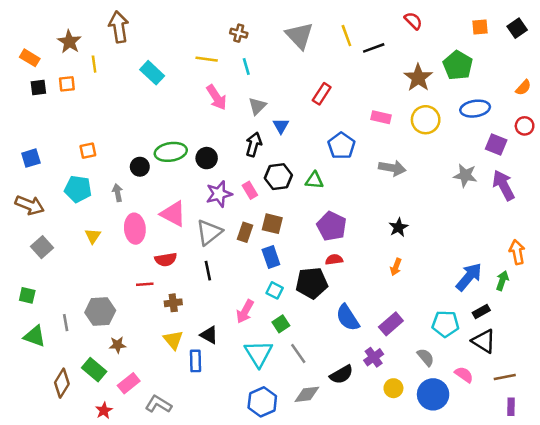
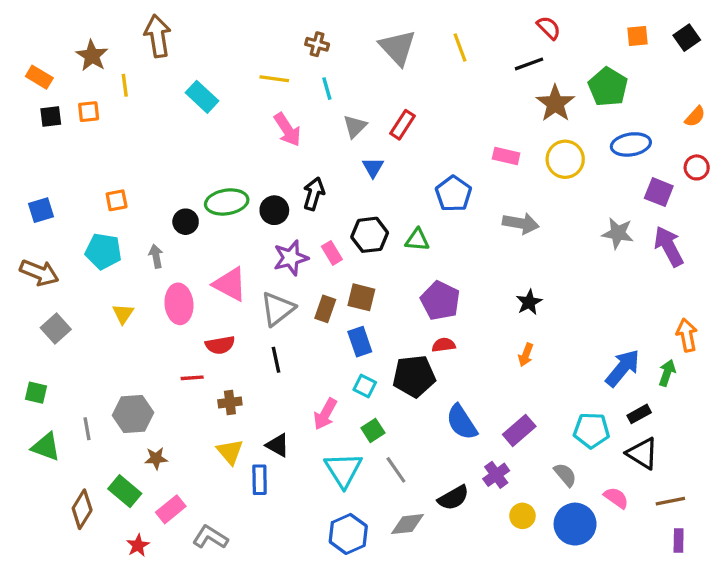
black line: (374, 48) -> (529, 64), moved
red rectangle: (322, 94) -> (402, 125), moved
gray triangle: (257, 106) -> (355, 126), moved
black arrow: (254, 144) -> (314, 194), moved

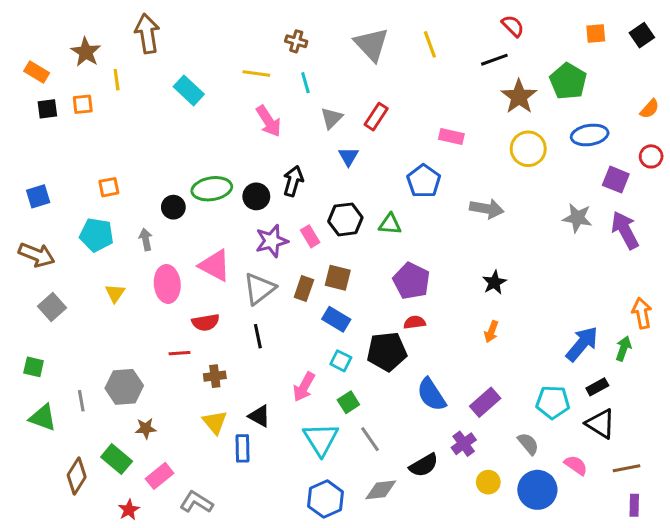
pink rectangle: (506, 156) -> (451, 137), moved
blue rectangle: (360, 342) -> (336, 319), turned -40

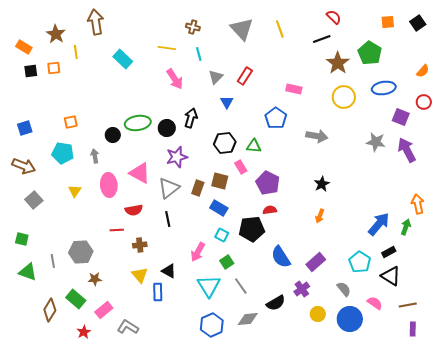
pink rectangle: (310, 236) -> (241, 167), moved
cyan pentagon: (553, 402) -> (360, 262), turned 30

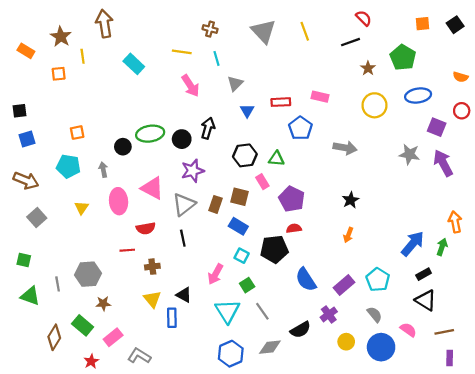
brown star: (338, 63) -> (368, 68), size x0.6
black square: (31, 71) -> (19, 111), moved
orange semicircle: (423, 71) -> (461, 77), turned 64
red rectangle: (245, 76) -> (281, 102), moved, turned 54
cyan pentagon: (360, 262) -> (378, 280), moved

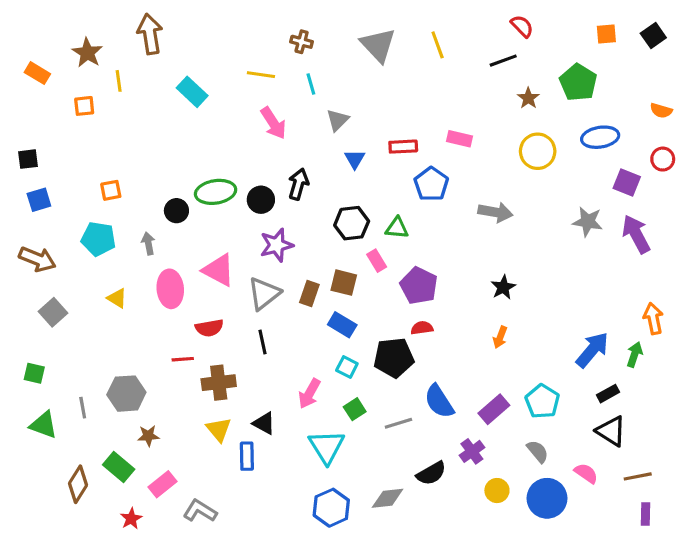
yellow triangle: (81, 208) -> (117, 298), turned -32
brown cross: (152, 267) -> (219, 383), size x1.5
gray line: (262, 311) -> (398, 423), moved, turned -72

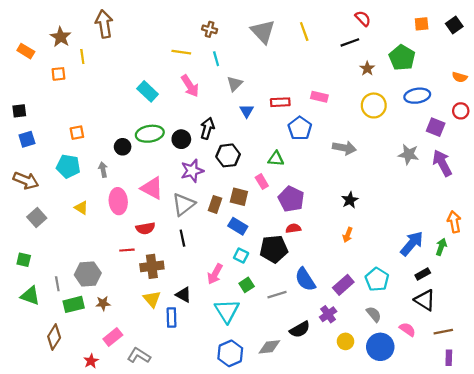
cyan rectangle: (192, 92) -> (148, 91), moved
black hexagon: (352, 223) -> (228, 155), moved
green rectangle: (119, 467) -> (74, 304), moved, turned -54

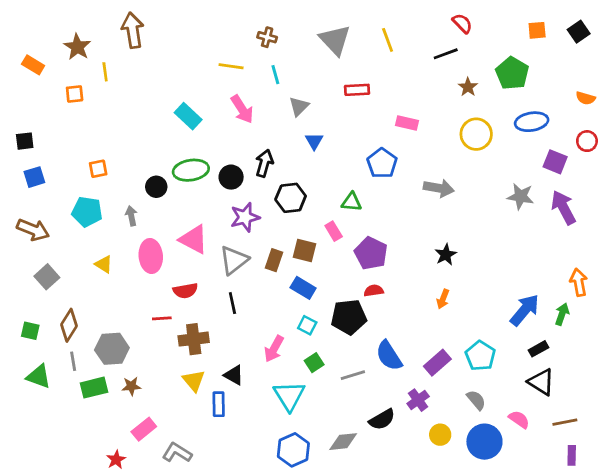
red rectangle: (280, 102) -> (357, 90), moved
brown diamond: (54, 337) -> (69, 325), moved

